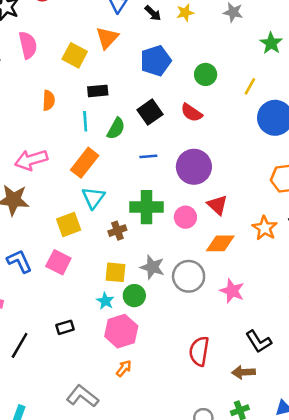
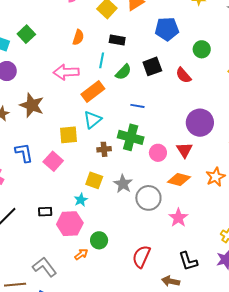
blue line: (148, 156) -> (137, 106), moved
pink arrow: (31, 160) -> (66, 72), moved
purple circle: (194, 167) -> (200, 123), moved
green circle: (134, 296) -> (99, 240), moved
pink hexagon: (121, 331) -> (70, 224), moved

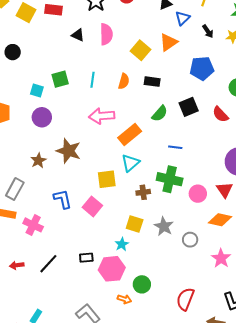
green square: (26, 34) -> (60, 79), turned 30
orange semicircle: (78, 37) -> (124, 81), moved
cyan line: (102, 60) -> (92, 80), moved
gray circle: (148, 198) -> (190, 240), size x0.6
orange arrow: (81, 254) -> (124, 299), turned 56

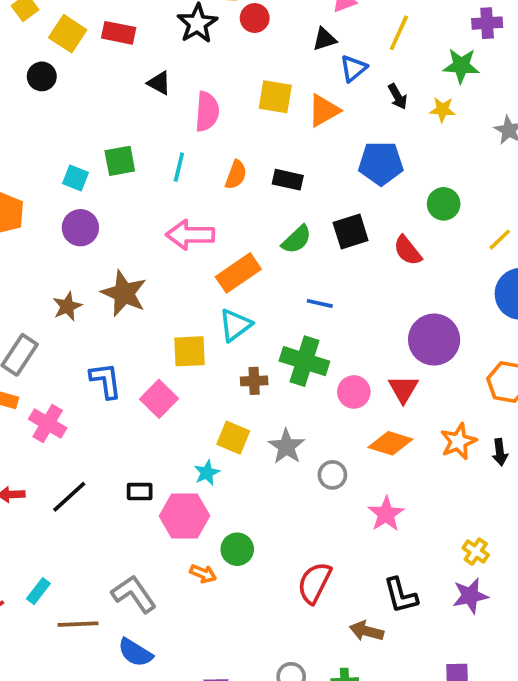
pink semicircle: (106, 34) -> (207, 112), moved
yellow square: (140, 50) -> (275, 97), moved, turned -36
black circle: (13, 52) -> (42, 76), moved

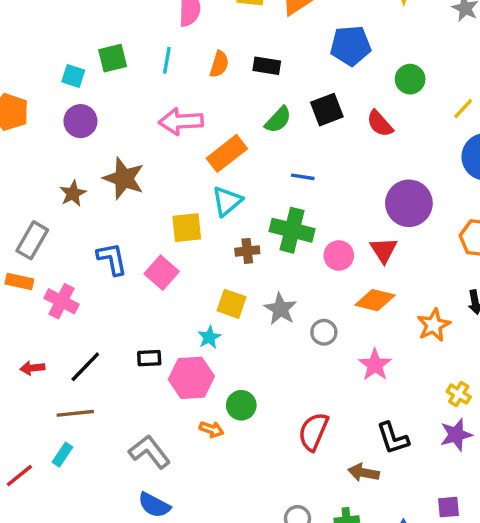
orange star: (458, 441) -> (434, 325), moved
brown line: (78, 624) -> (75, 413), moved

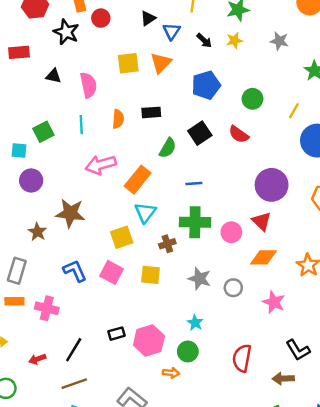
yellow square: (232, 304) -> (151, 275), moved
cyan star: (209, 337) -> (195, 323), moved

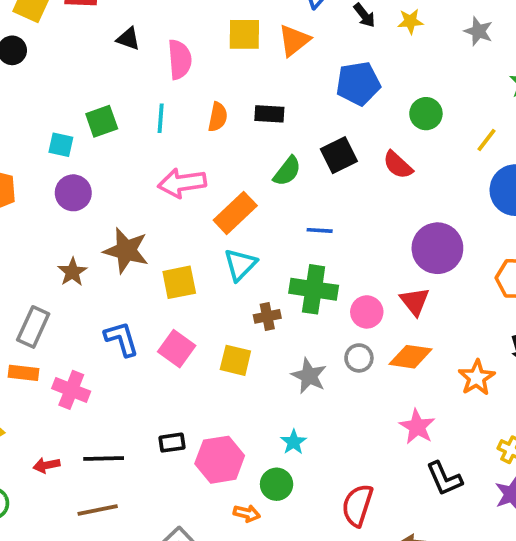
yellow square: (122, 237) -> (179, 282), moved
gray circle: (233, 288) -> (359, 358), moved
black line: (74, 350) -> (104, 458), turned 50
black L-shape: (298, 350) -> (444, 479), moved

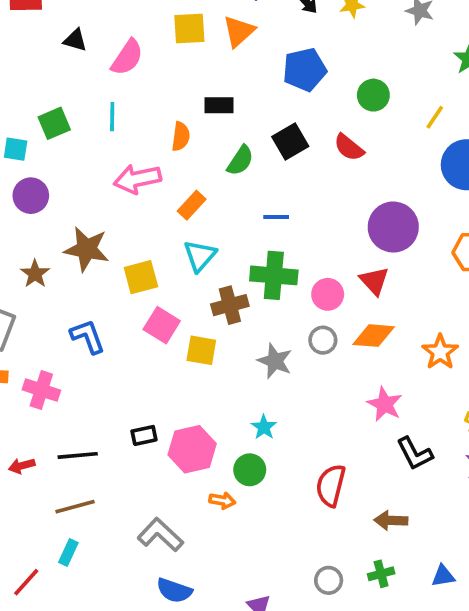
pink semicircle: (180, 59) -> (127, 57), turned 42
orange semicircle: (218, 117) -> (181, 137), moved
orange rectangle: (235, 213) -> (192, 205), size x0.7
brown cross: (267, 316) -> (230, 305), size x1.4
pink square: (177, 349) -> (162, 325), moved

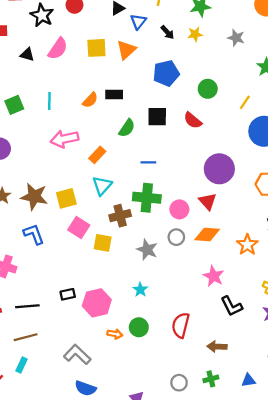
pink semicircle: (127, 57) -> (58, 49), moved
orange semicircle: (181, 137) -> (90, 100), moved, turned 35
black square: (290, 142) -> (157, 117), turned 30
brown star: (87, 249) -> (34, 197), moved
green circle: (250, 470) -> (139, 327), moved

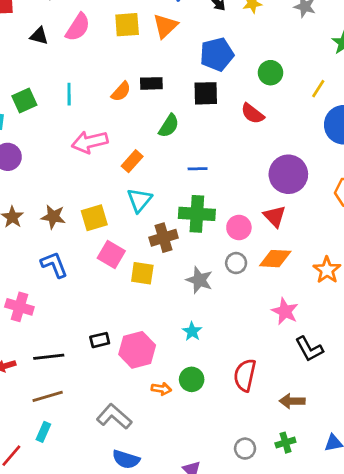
black square: (157, 117) -> (206, 93), moved
brown star: (34, 197) -> (53, 217), size x0.7

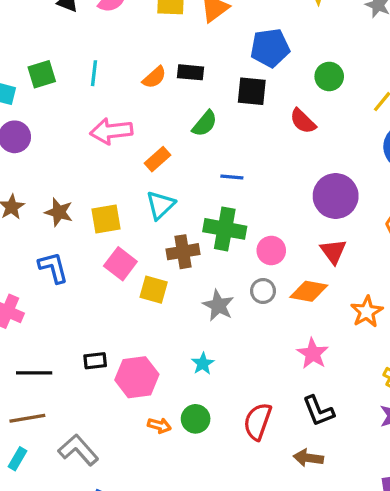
red triangle: (275, 216) -> (333, 251), moved
black L-shape: (309, 349) -> (318, 411), moved
gray L-shape: (114, 417) -> (78, 450), moved

